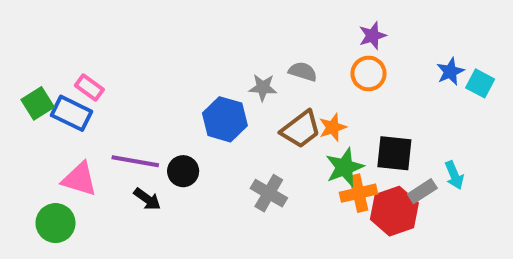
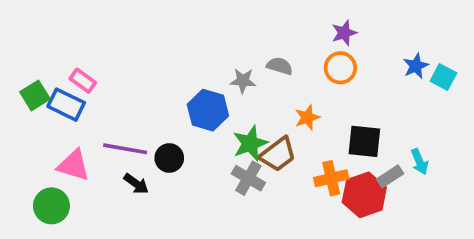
brown trapezoid: (301, 129) -> (278, 154), moved
green star: (345, 167) -> (250, 143), moved

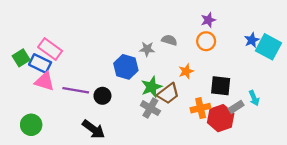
cyan square: (443, 77) -> (269, 47), size x1.6
pink rectangle: (83, 81) -> (50, 49), size x1.5
pink triangle: (74, 165) -> (45, 81), moved
black arrow: (136, 184) -> (94, 129), moved, size x1.5

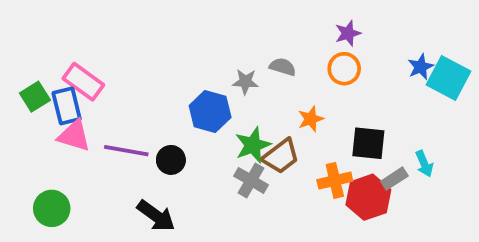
blue rectangle: (40, 63) -> (67, 106), turned 50

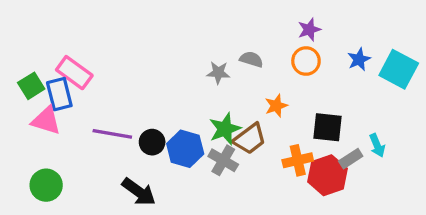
blue star: (421, 67) -> (359, 59), moved
blue hexagon: (210, 112) -> (185, 149), moved
pink triangle: (74, 136) -> (46, 121), moved

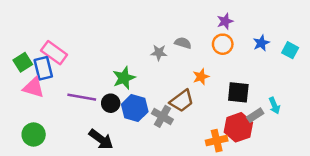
cyan square: (399, 69) -> (290, 50), size x0.6
green star: (225, 129) -> (124, 78), moved
orange cross: (298, 160) -> (217, 141), moved

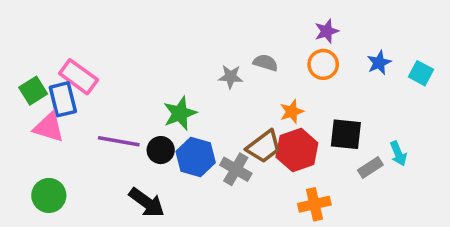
red hexagon: (238, 127) -> (297, 150), moved

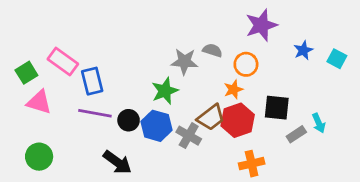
purple star: (327, 31) -> (261, 25), size x1.6
orange circle: (323, 64) -> (246, 64), moved
gray star: (231, 77) -> (184, 62), size x1.4
blue rectangle: (63, 99) -> (92, 81), moved
green star: (180, 113) -> (165, 91), moved

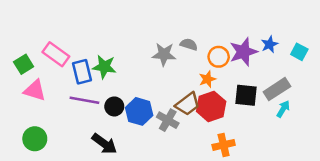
purple star: (261, 25) -> (243, 52), moved
green star: (165, 91) -> (104, 67), moved, turned 30
cyan arrow: (319, 123) -> (283, 109), turned -126
gray rectangle: (296, 134) -> (277, 89), moved, size x1.5

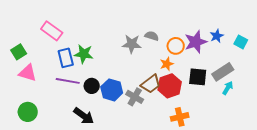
pink rectangle: (56, 54) -> (52, 31), moved

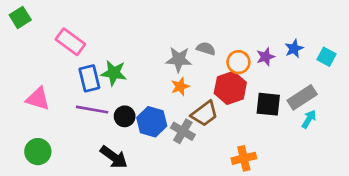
purple star: (196, 42) -> (266, 57), size x0.6
green square: (19, 52) -> (20, 17), moved
orange star: (167, 64) -> (180, 87), moved
red hexagon: (170, 86) -> (230, 88), moved

